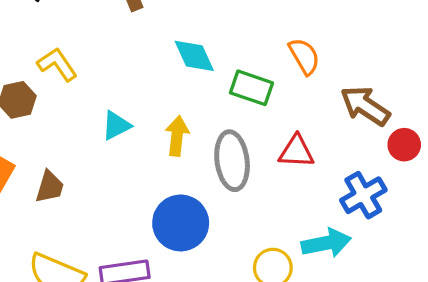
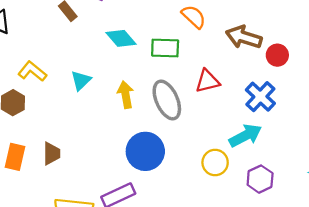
cyan triangle: (116, 125) -> (81, 80), moved

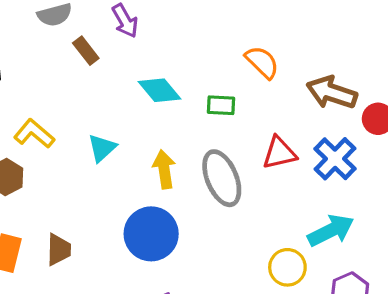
green rectangle: (165, 48) -> (221, 105), size x0.7
blue cross: (260, 97) -> (335, 159), moved
blue circle: (145, 151) -> (151, 234), moved

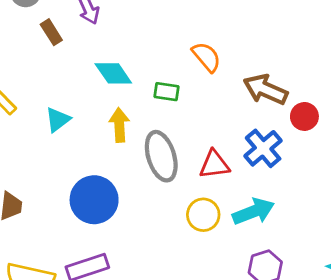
red triangle: (279, 153) -> (214, 164), moved
yellow arrow: (164, 169) -> (119, 125), moved
yellow circle: (287, 267) -> (203, 215), moved

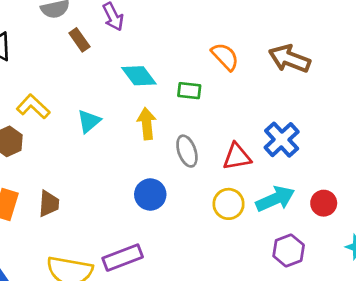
brown arrow: (265, 89) -> (290, 59), moved
red circle: (304, 116) -> (324, 203), moved
gray ellipse: (161, 156) -> (187, 151), size x0.7
blue circle: (94, 200) -> (150, 194), moved, size x0.7

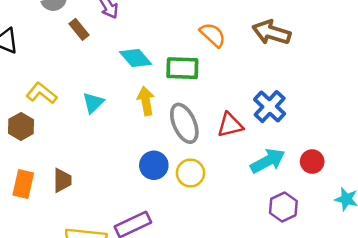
green rectangle: (189, 91) -> (182, 68), size x1.5
gray ellipse: (187, 151) -> (184, 123), size x1.4
yellow circle: (229, 204) -> (190, 173), moved

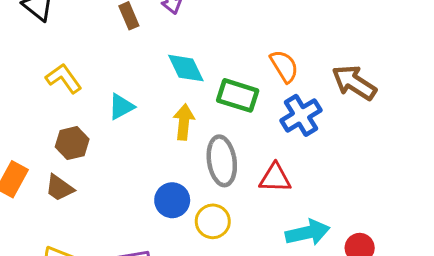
blue cross: (270, 107) -> (301, 115), moved
brown hexagon: (21, 126) -> (72, 143), moved
brown trapezoid: (62, 180) -> (59, 188), turned 110

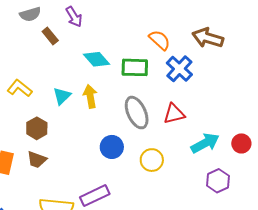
yellow arrow: (184, 122) -> (90, 96), moved
yellow circle: (213, 221) -> (152, 160), moved

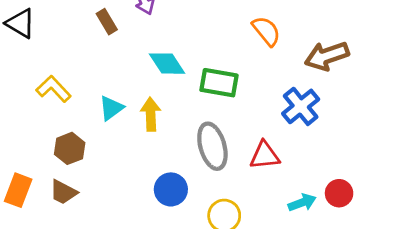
brown arrow: (208, 38) -> (327, 56), turned -44
orange semicircle: (160, 40) -> (266, 31), moved
blue cross: (179, 69) -> (301, 106), moved
cyan arrow: (205, 143) -> (302, 203), size x0.7
red circle: (241, 143) -> (339, 193), moved

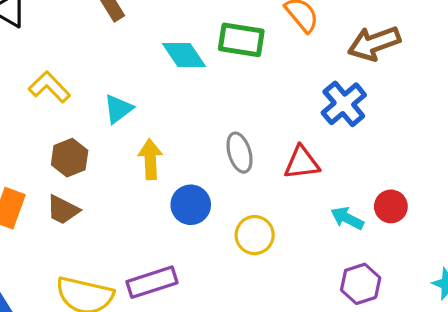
green rectangle: (219, 83) -> (241, 40), moved
yellow arrow: (151, 114) -> (150, 159), moved
gray ellipse: (212, 146) -> (239, 153), size x0.7
cyan arrow: (302, 203) -> (347, 218), turned -132

